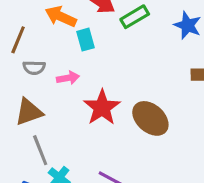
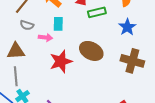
cyan rectangle: (86, 40) -> (58, 24), moved
brown ellipse: (150, 118) -> (91, 51), moved, turned -30

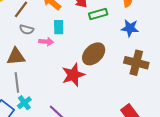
blue star: (127, 27) -> (130, 28), turned -30
brown ellipse: (91, 51) -> (94, 54), turned -70
red star: (61, 61) -> (73, 75), moved

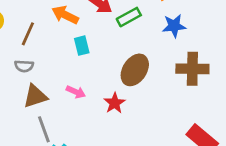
gray semicircle: (27, 30) -> (24, 66), moved
pink arrow: (46, 42) -> (76, 92), moved, turned 32
red star: (73, 75) -> (115, 103), size x0.7

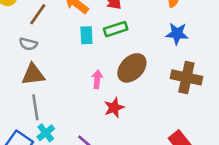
green rectangle: (129, 17) -> (116, 29), moved
pink arrow: (76, 92) -> (97, 79), moved, turned -120
red star: (115, 103) -> (114, 108), moved

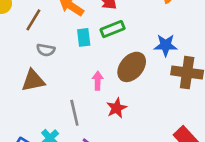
blue star: (177, 34) -> (166, 45), moved
gray semicircle: (28, 44) -> (46, 50), moved
gray line: (35, 107) -> (74, 113), moved

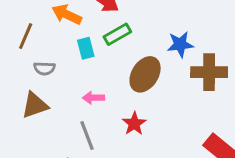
pink arrow: (98, 81) -> (93, 98), moved, turned -84

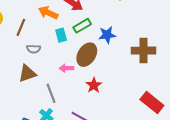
blue star: (180, 44) -> (107, 35), moved
brown ellipse: (145, 74) -> (87, 55), moved
gray line: (87, 135) -> (51, 93), moved

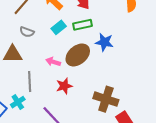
cyan rectangle: (61, 35) -> (59, 27), turned 48
brown cross: (144, 51) -> (106, 99), moved
red star: (94, 85) -> (64, 86), moved

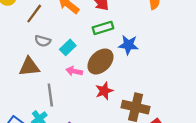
cyan rectangle: (59, 27) -> (68, 47), moved
red star: (64, 86) -> (104, 91), moved

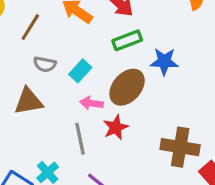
red star: (104, 91) -> (116, 127), moved
gray line: (50, 95) -> (80, 139), moved

